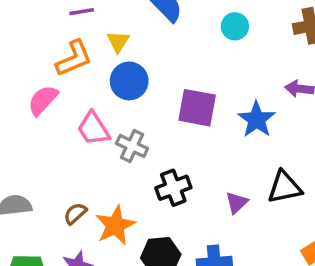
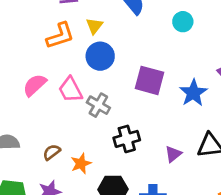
pink semicircle: (43, 100) -> (35, 85), moved
orange star: (115, 225) -> (81, 164), size x0.7

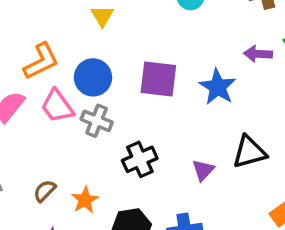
yellow triangle: (94, 26) -> (102, 16), moved
orange L-shape: (60, 36) -> (41, 61), moved
blue circle: (100, 56) -> (93, 77), moved

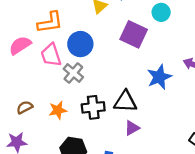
purple square: (158, 79) -> (134, 34), moved
black triangle: (249, 152) -> (125, 102), moved
orange star: (85, 200) -> (58, 110), moved

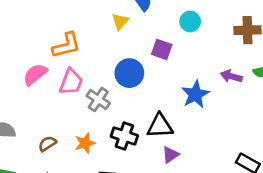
purple square: (134, 34) -> (162, 49), size x0.7
blue circle: (80, 44) -> (129, 73), moved
pink trapezoid: (51, 55) -> (71, 82), turned -135
black cross: (93, 107) -> (124, 136), turned 30

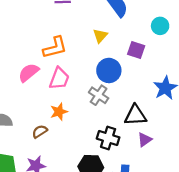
yellow triangle: (120, 21) -> (100, 36), moved
gray cross: (98, 100) -> (99, 95), moved
black cross: (124, 136) -> (108, 138), moved
orange star: (85, 143) -> (59, 112), moved

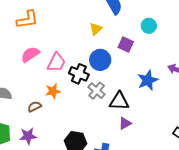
orange L-shape: (55, 47) -> (27, 20), moved
gray cross: (99, 95) -> (97, 91), moved
black cross: (108, 138) -> (79, 74), moved

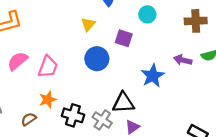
black cross: (79, 74) -> (73, 115), moved
gray cross: (97, 91) -> (102, 120), moved

